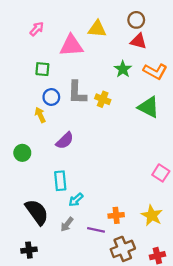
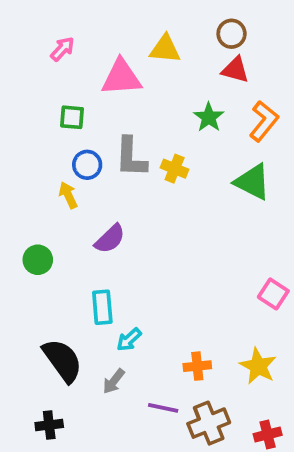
orange L-shape: (155, 71) -> (264, 121), turned -80
purple line: (96, 230) -> (163, 408), moved

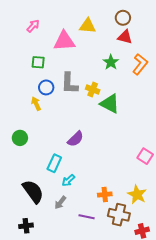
green triangle: (252, 182) -> (110, 104), moved
purple semicircle: (110, 239) -> (75, 139), moved
cyan rectangle: (102, 307) -> (54, 163), turned 30
brown cross: (209, 423) -> (119, 215), moved, turned 35

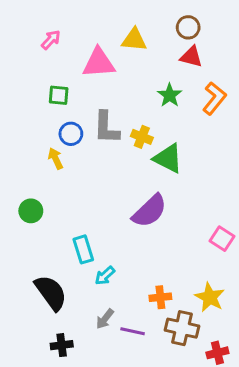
purple semicircle: (75, 139) -> (150, 211), moved, size x1.4
cyan rectangle: (54, 163) -> (83, 249), turned -42
gray arrow: (60, 203) -> (105, 319), moved
black cross: (26, 226) -> (62, 345), moved

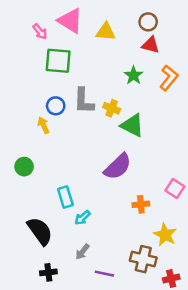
pink arrow: (51, 40) -> (40, 32), turned 98
pink triangle: (99, 63) -> (70, 21), moved, turned 36
green square: (59, 95) -> (58, 61), moved, size x1.6
orange cross: (160, 297) -> (141, 204), moved
purple line: (133, 331) -> (104, 274), moved

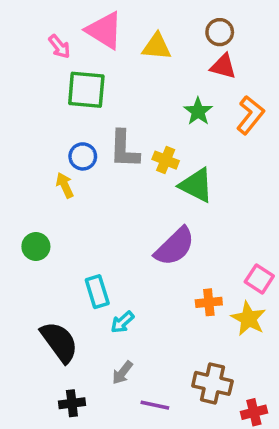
yellow star: (165, 235) -> (248, 319), moved

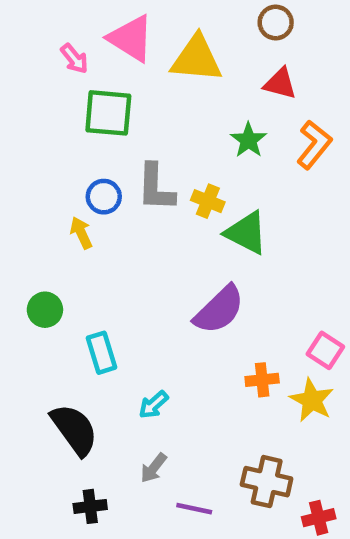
brown circle: (220, 32) -> (276, 22), moved
yellow triangle: (157, 47) -> (196, 59), size x1.4
cyan rectangle: (97, 292) -> (102, 353), moved

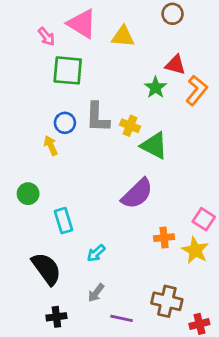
yellow triangle: (196, 59) -> (123, 36), size x0.7
red triangle: (280, 84) -> (175, 65), moved

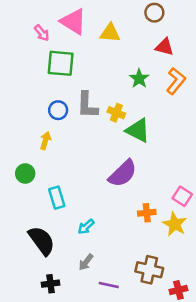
red triangle: (175, 65) -> (164, 47), moved
yellow arrow: (51, 146) -> (45, 141), moved, turned 42

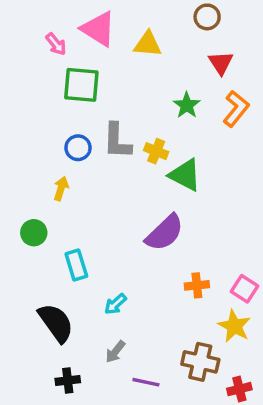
red triangle: (164, 47) -> (221, 63), turned 42
pink square: (182, 196) -> (244, 289), moved
yellow star: (175, 224) -> (234, 326), moved

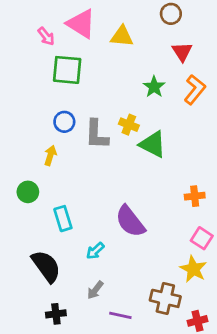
gray L-shape: (117, 141) -> (97, 134), moved
purple semicircle: (165, 233) -> (130, 221), moved, turned 96
orange cross: (197, 285) -> (195, 196), moved

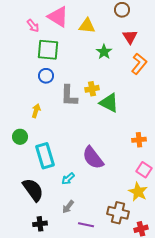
green star: (154, 87) -> (104, 52), moved
blue circle: (64, 122) -> (46, 76), moved
yellow cross: (129, 125) -> (92, 89), turned -32
cyan rectangle: (63, 219) -> (45, 156), size x1.4

